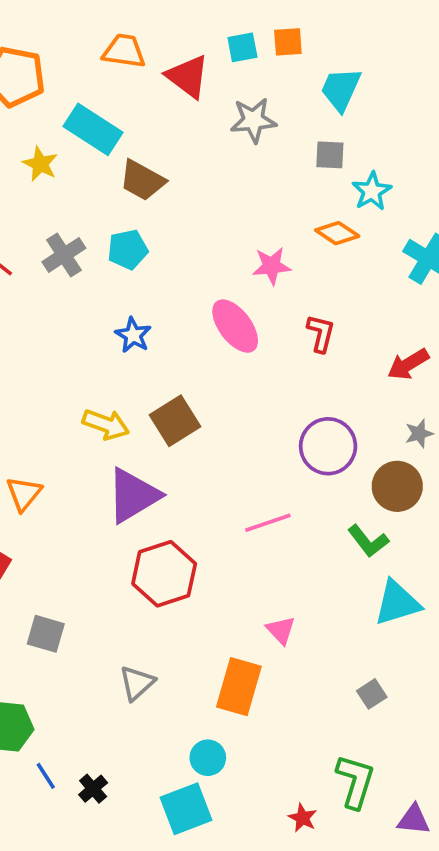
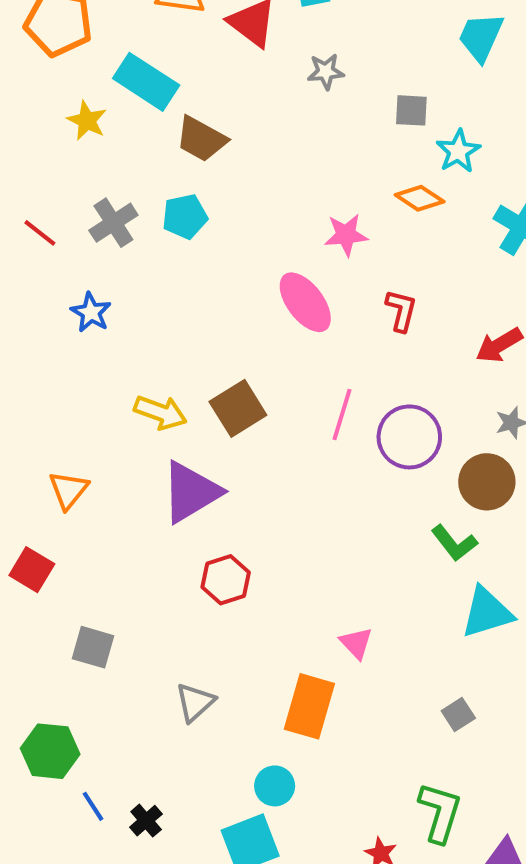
cyan trapezoid: (341, 89) -> (481, 37), moved
gray star: (253, 120) -> (326, 72), size x0.7
blue star: (133, 335) -> (91, 312), moved
pink line: (268, 523) -> (342, 414), moved, turned -54
red hexagon: (164, 574) -> (226, 580), size x0.7

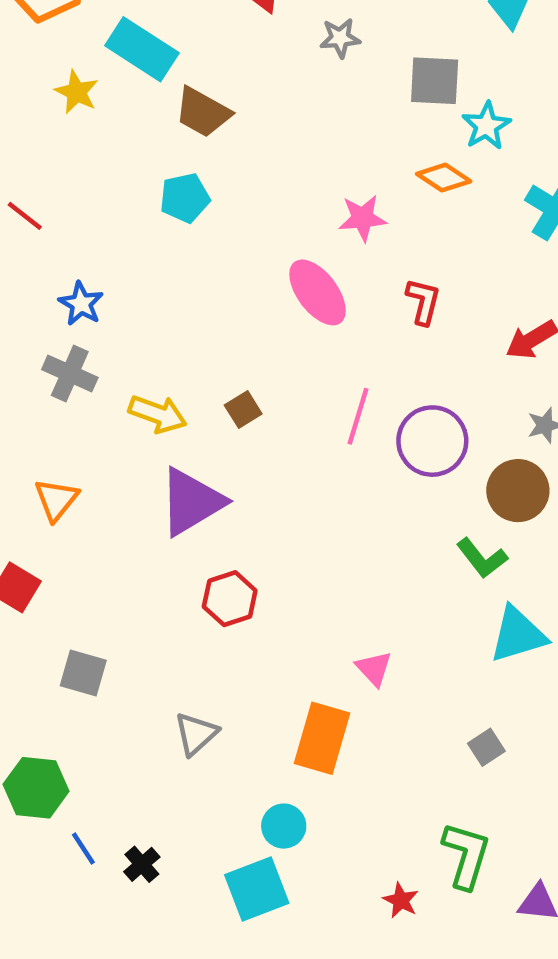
gray square: (411, 110) -> (435, 81), size x1.4
gray cross: (113, 223) -> (70, 373), moved, turned -33
brown square: (238, 408) -> (243, 410), size x0.6

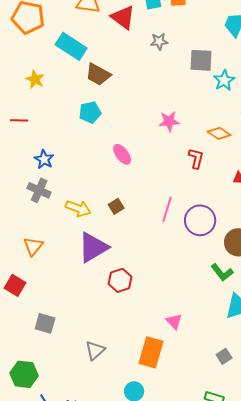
yellow star: (77, 92) -> (35, 79), moved
orange diamond: (444, 178) -> (219, 133), moved
red line: (25, 216) -> (19, 120), turned -36
pink ellipse: (318, 292) -> (122, 154), moved, size x0.7
red hexagon: (230, 599) -> (120, 280), moved

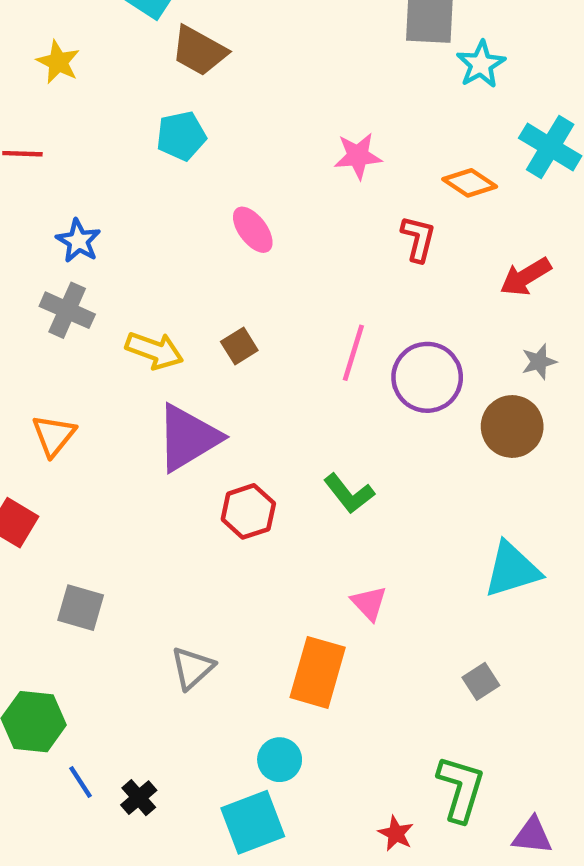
green L-shape: (222, 272) -> (349, 494), moved

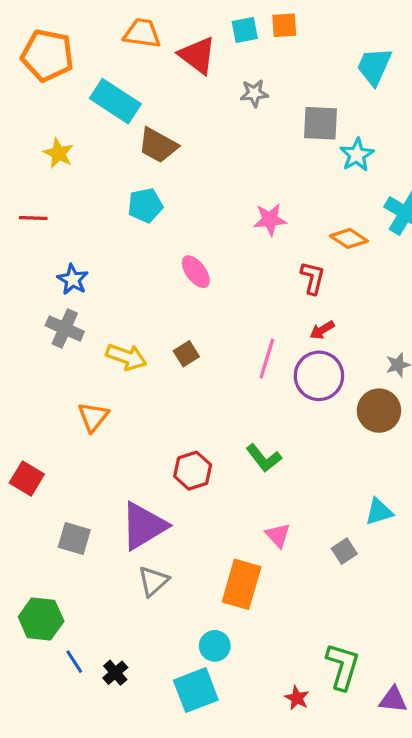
red arrow: (526, 277) -> (322, 330), moved, size x0.7
orange triangle: (54, 435) -> (93, 417), moved
purple triangle: (188, 438) -> (144, 526), moved
cyan triangle: (512, 570) -> (379, 512), size x0.7
gray square: (481, 681) -> (344, 551), moved

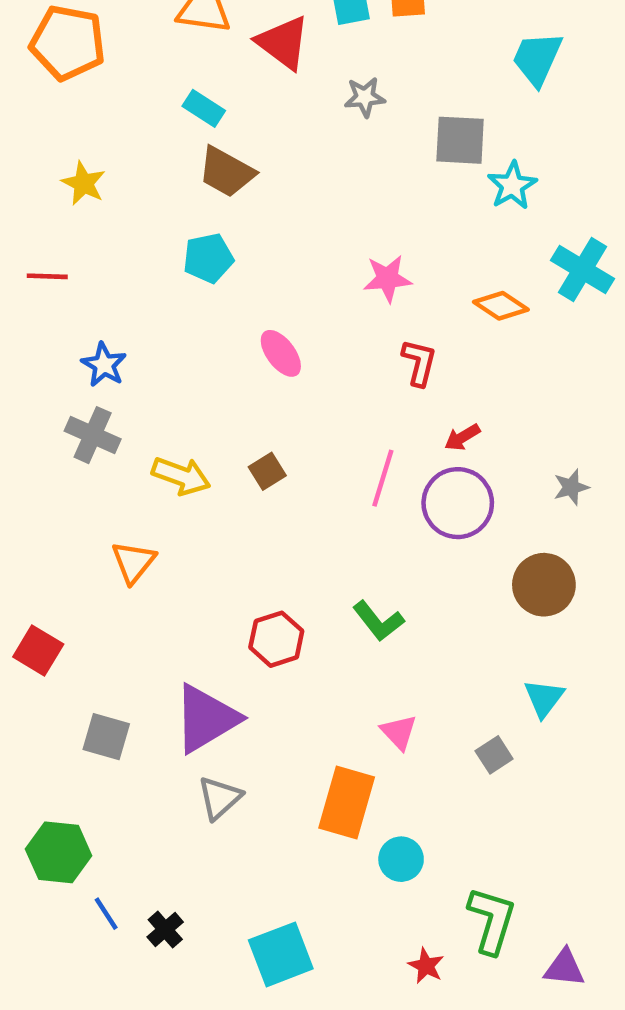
cyan rectangle: (115, 101) -> (204, 108), moved, size x0.6
red L-shape: (313, 278) -> (419, 362), moved
brown circle: (379, 411) -> (544, 585), moved
cyan triangle: (379, 512) -> (544, 698), turned -36
cyan circle: (215, 646) -> (401, 859), moved

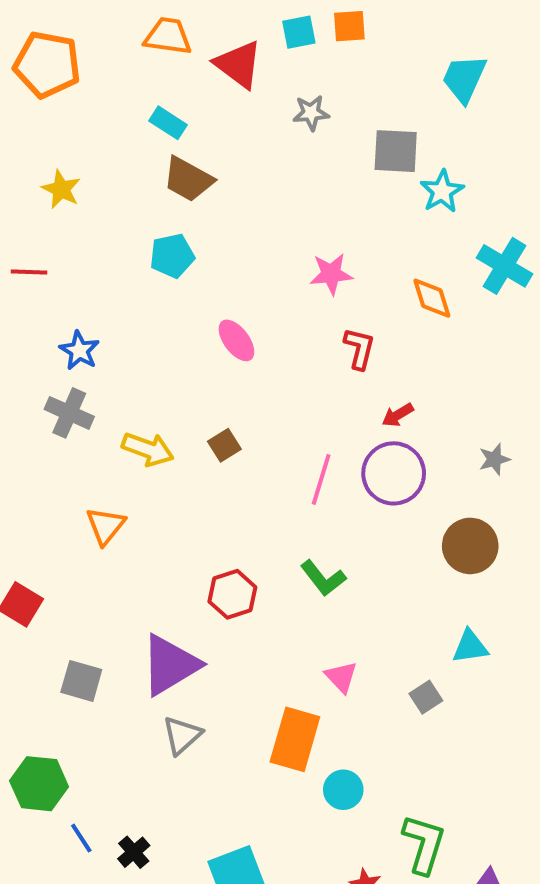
orange diamond: (501, 306) -> (432, 298), turned 39
pink line: (383, 478) -> (321, 479), moved
cyan triangle: (544, 698) -> (470, 647), turned 45

